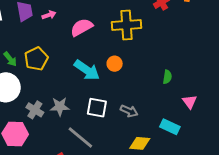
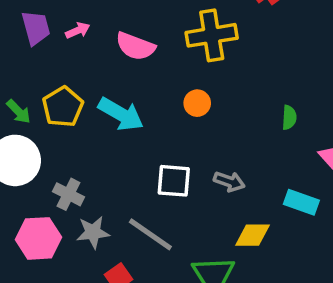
pink semicircle: (82, 27) -> (135, 46), turned -125
cyan arrow: (87, 70) -> (121, 114), moved
gray star: (60, 107) -> (93, 232), moved

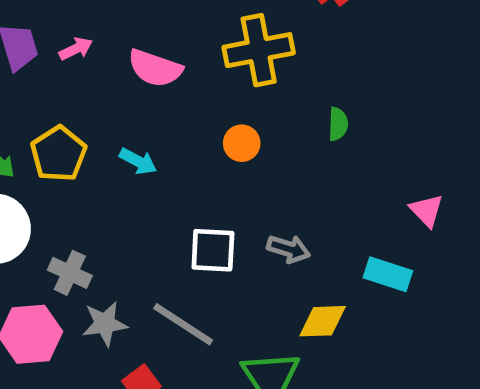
cyan arrow: (121, 114) -> (138, 161), size x0.6
green semicircle: (289, 118) -> (338, 124), moved

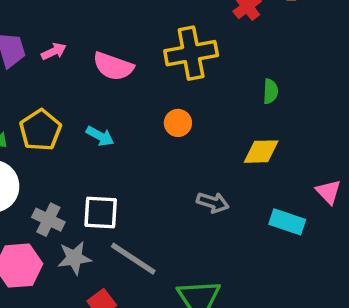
green semicircle: (338, 124) -> (270, 91), moved
pink triangle: (427, 211) -> (328, 192), moved
white square: (213, 250) -> (101, 213), moved
yellow diamond: (323, 321) -> (261, 152), moved

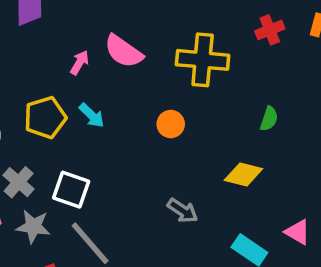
pink arrow: (54, 51) -> (80, 63), moved, turned -50
yellow pentagon: (40, 130) -> (45, 118), moved
pink triangle: (328, 192) -> (298, 232), turned -32

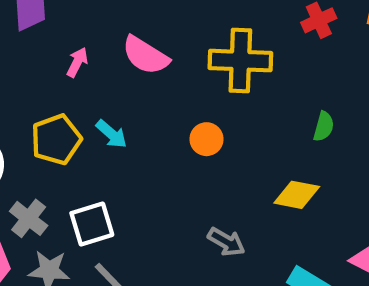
pink arrow: (80, 63) -> (77, 62), moved
white square: (71, 190) -> (92, 224), turned -33

